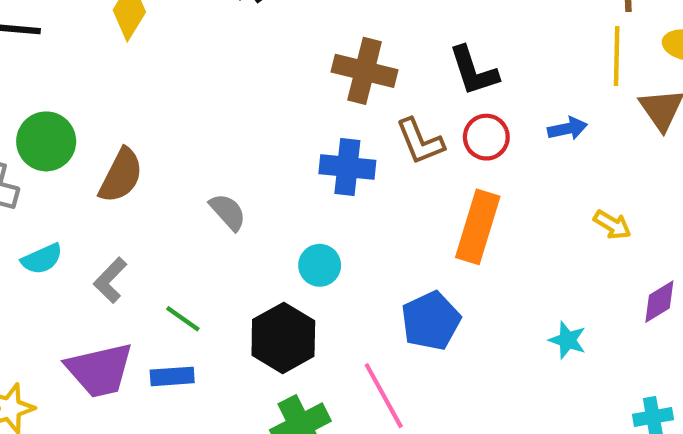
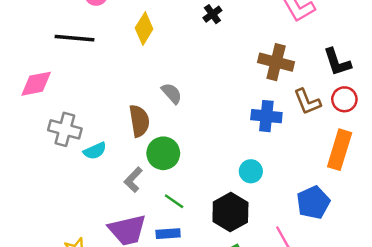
green circle: (46, 141) -> (163, 153), moved
brown semicircle: (121, 176) -> (139, 121), turned -36
gray semicircle: (228, 212) -> (172, 93), moved
cyan semicircle: (42, 259) -> (95, 151), moved

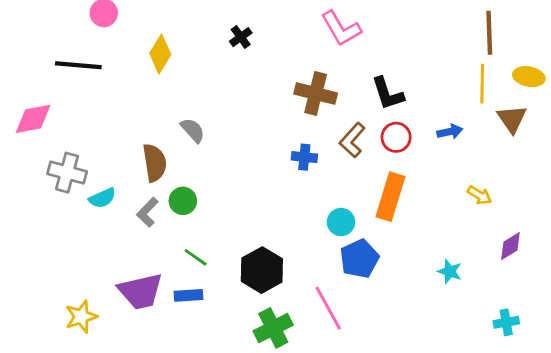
brown L-shape: (307, 102) -> (352, 140), turned 64
blue cross: (266, 116) -> (304, 157), size x0.7
green circle: (163, 153) -> (183, 201), size x0.7
cyan circle: (251, 171) -> (341, 222), moved
gray L-shape: (133, 180) -> (148, 212), moved

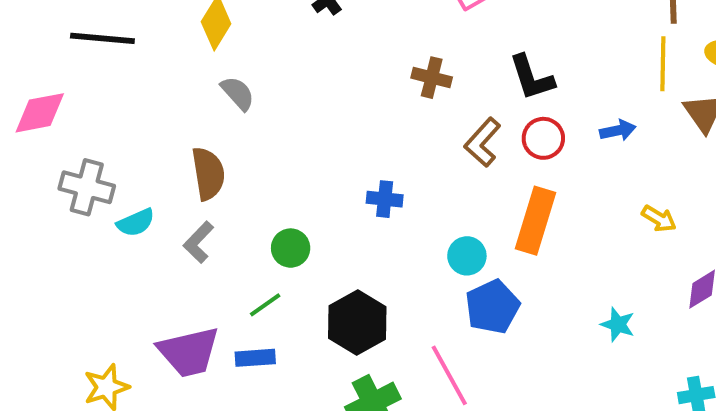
brown cross: (316, 94) -> (432, 78), size x0.7
gray semicircle: (193, 130) -> (238, 93), moved
blue cross: (304, 157) -> (385, 199), moved
green circle: (183, 201) -> (291, 248), moved
green line: (196, 257) -> (265, 305), turned -70

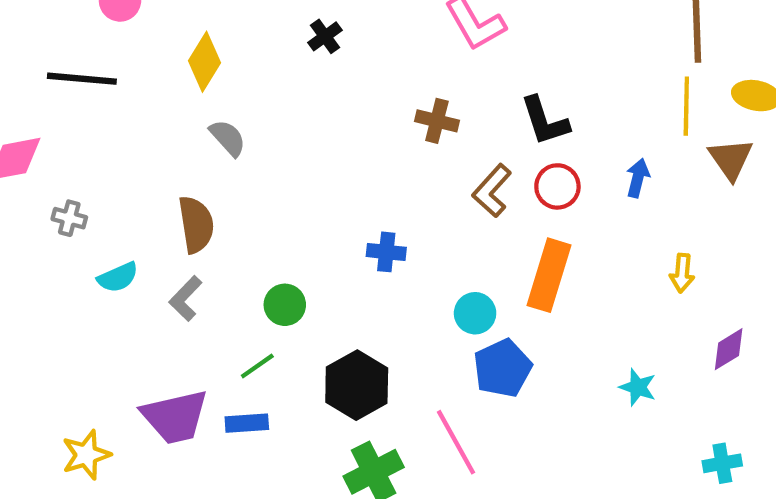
blue arrow: (618, 130) -> (638, 178), turned -64
gray cross: (87, 187) -> (69, 218), moved, size x0.6
yellow arrow: (659, 219) -> (682, 273), turned 64

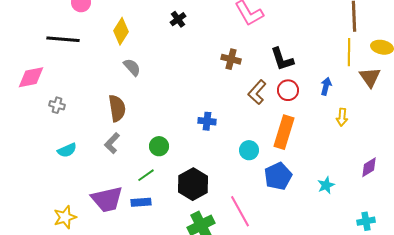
yellow arrow: (682, 273) -> (342, 117), moved
cyan semicircle: (118, 277) -> (67, 150), moved
blue pentagon: (502, 368) -> (278, 176), moved
cyan star: (638, 387) -> (326, 185), turned 30

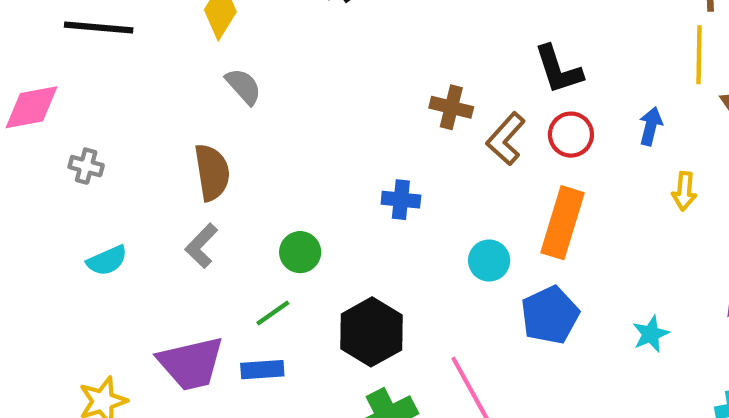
brown cross: (231, 59) -> (451, 107), moved

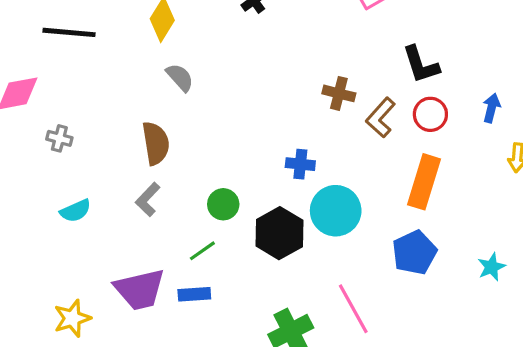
cyan circle: (489, 261) -> (336, 211), moved, size x1.6
black hexagon: (372, 332) -> (279, 233), moved

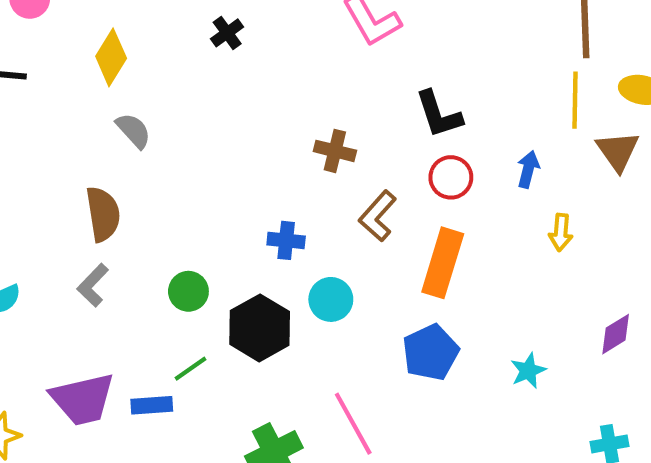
brown L-shape: (381, 118) -> (378, 216), moved
cyan circle: (336, 211) -> (331, 299), size x0.7
green line: (202, 251) -> (190, 369), moved

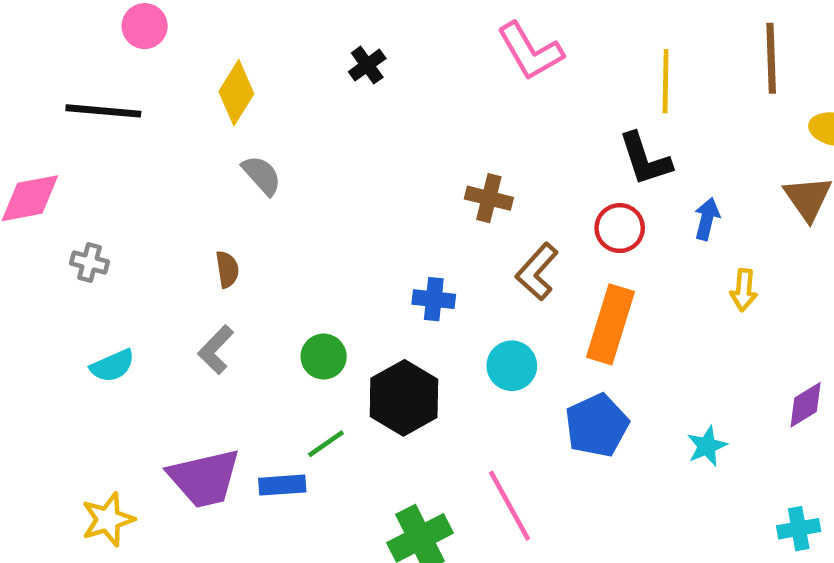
yellow line: (575, 100) -> (666, 81), moved
black L-shape: (439, 114) -> (645, 159), moved
brown semicircle: (103, 214) -> (227, 269), size x0.6
cyan circle: (331, 299) -> (512, 366), moved

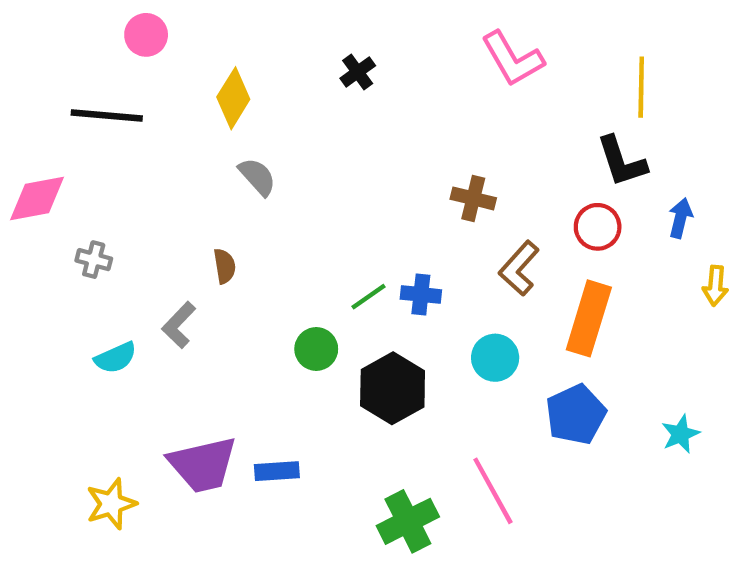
gray L-shape: (216, 350) -> (179, 325), moved
green line: (326, 444) -> (369, 297), moved

